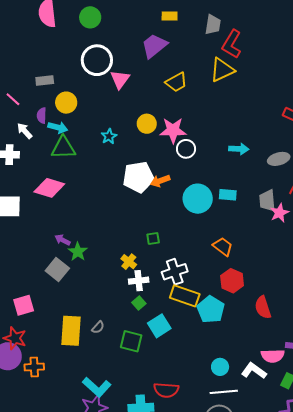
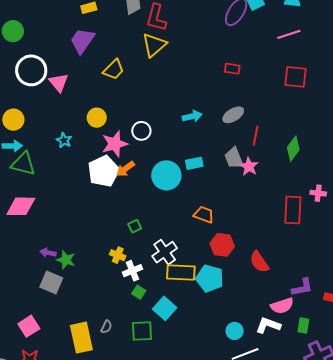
pink star: (173, 130) -> (115, 144), moved
green triangle: (63, 148) -> (23, 164), turned 32

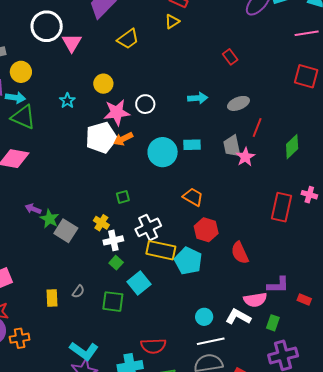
yellow triangle: (154, 45) -> (172, 21), size x0.6
red rectangle: (232, 69) -> (230, 57), moved, turned 35
gray square: (51, 282) -> (66, 231), moved
yellow rectangle: (81, 338) -> (52, 298), size x0.6

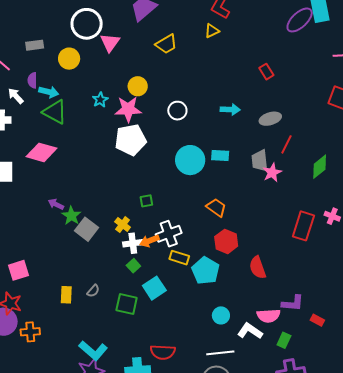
yellow circle: (21, 72) -> (69, 59), moved
pink star: (117, 112) -> (128, 109), moved
orange arrow: (123, 139) -> (149, 241), moved
yellow rectangle: (161, 250) -> (179, 258), size x0.7
cyan circle: (204, 317) -> (221, 315), moved

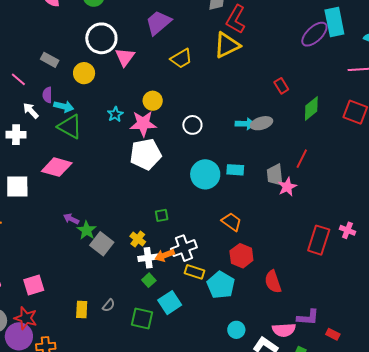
yellow triangle: (212, 31) -> (227, 45), size x1.8
gray rectangle: (35, 45) -> (50, 60), turned 36
gray ellipse: (270, 119) -> (262, 123), moved
green diamond: (320, 167) -> (311, 109), moved

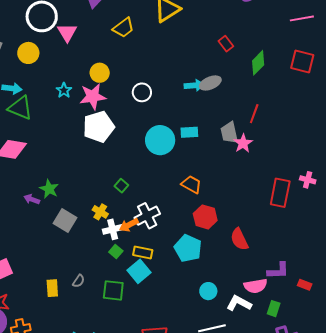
green square: (162, 215) -> (121, 186), turned -32
green star: (87, 230) -> (49, 189), moved
yellow rectangle: (195, 272) -> (143, 253), moved

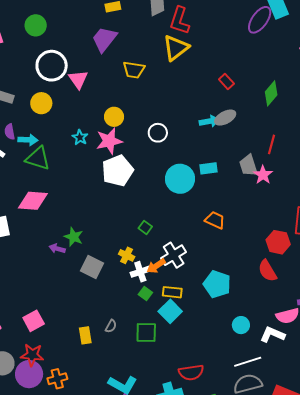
yellow trapezoid: (123, 28) -> (134, 70), turned 50
red rectangle: (226, 44) -> (226, 81), moved
red hexagon: (205, 217) -> (278, 242), moved

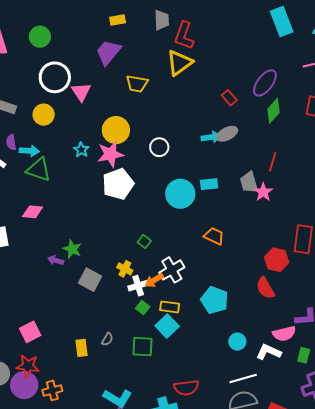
purple ellipse: (260, 20) -> (265, 83), moved
yellow circle: (114, 117) -> (116, 130), size x1.4
pink diamond: (33, 201) -> (33, 212), size x0.7

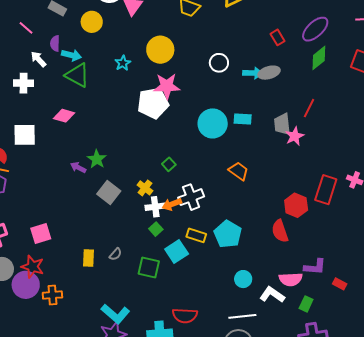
white circle: (159, 147) -> (219, 63), moved
pink star: (110, 154) -> (167, 86), moved
yellow rectangle: (170, 307) -> (196, 235), moved

